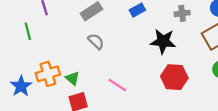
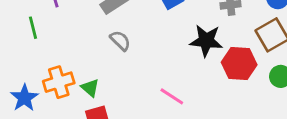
red hexagon: (174, 77) -> (239, 64), moved
pink line: (117, 85) -> (172, 96), moved

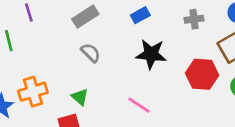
black star: (206, 41) -> (151, 54), moved
green triangle: (90, 88) -> (80, 97), moved

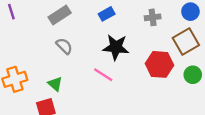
pink line: (139, 105) -> (103, 75), moved

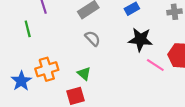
pink line: (103, 75) -> (155, 65), moved

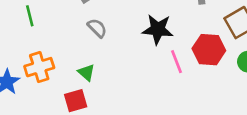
green line: (28, 29) -> (30, 16), moved
pink line: (155, 65) -> (177, 62), turned 36

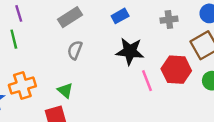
gray semicircle: (97, 28) -> (75, 50), turned -114

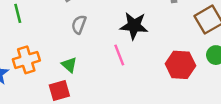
red hexagon: (176, 70) -> (180, 65), moved
pink line: (147, 81) -> (119, 55), moved

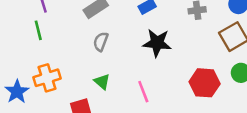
pink line: (119, 55) -> (143, 92), moved
green triangle: (69, 65) -> (102, 82), moved

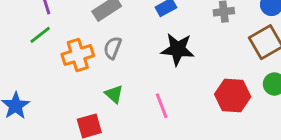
green line: (38, 30) -> (40, 35), turned 66
orange cross: (47, 78) -> (78, 55), moved

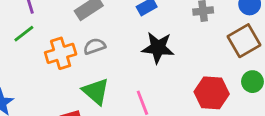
gray semicircle: (112, 48) -> (94, 46), turned 50
green triangle: (114, 94) -> (96, 91), size x1.5

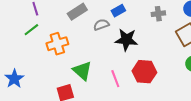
gray semicircle: (94, 46) -> (101, 25), moved
red hexagon: (212, 93) -> (144, 72), moved

